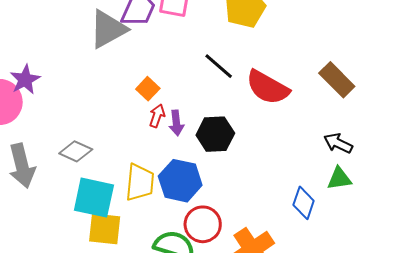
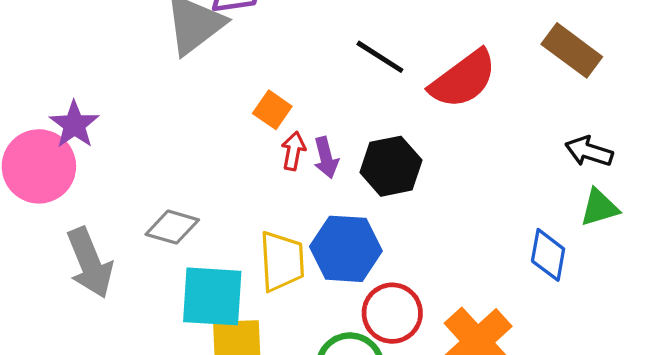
red semicircle: (268, 87) -> (463, 79), turned -57

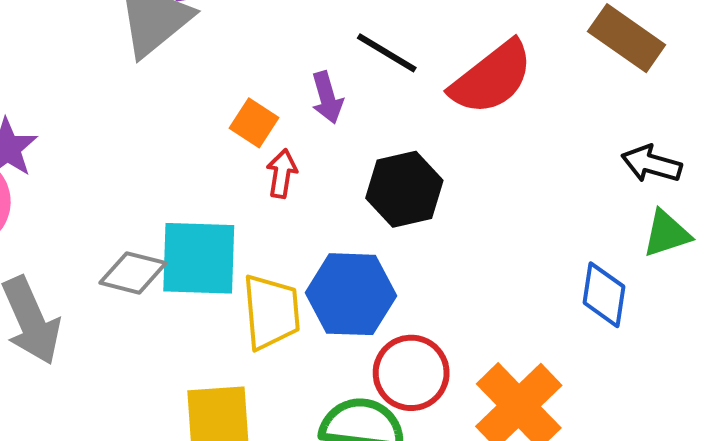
purple arrow: (326, 158) -> (327, 97), moved
cyan square: (212, 296) -> (199, 258), moved

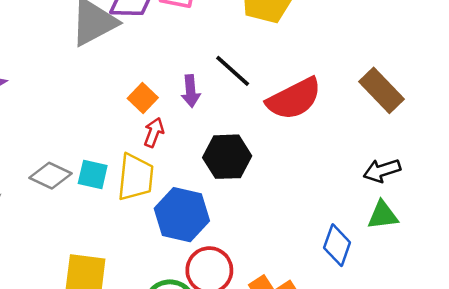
black arrow: (652, 164) -> (382, 171), turned -45
cyan square: (199, 258) -> (93, 174), size x0.6
yellow trapezoid: (271, 312) -> (136, 177), moved

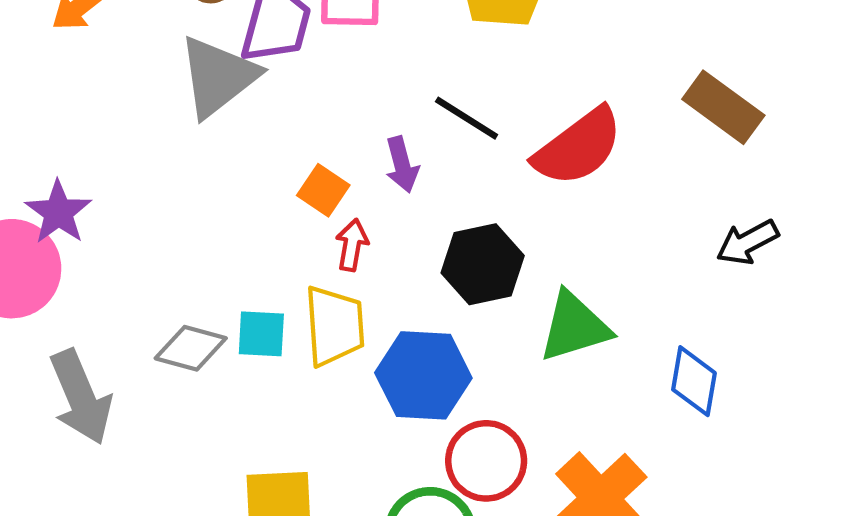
green triangle: (383, 215) -> (574, 327), moved, size x1.4

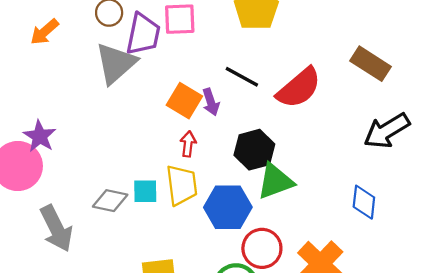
orange square: (323, 190) -> (184, 101), moved, size x1.4
black arrow: (747, 242) -> (387, 131), size x1.5
green triangle: (574, 327) -> (275, 181), moved

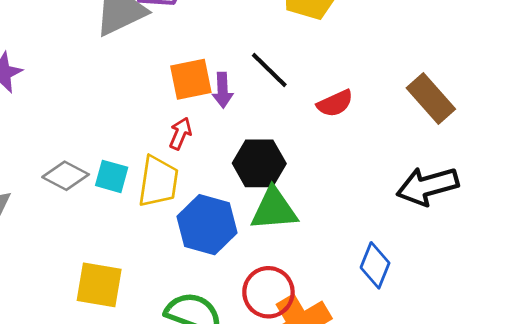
red semicircle: (299, 88) -> (335, 103), size x0.6
orange square: (184, 101) -> (191, 79), turned 32
red circle: (262, 248) -> (268, 292), moved

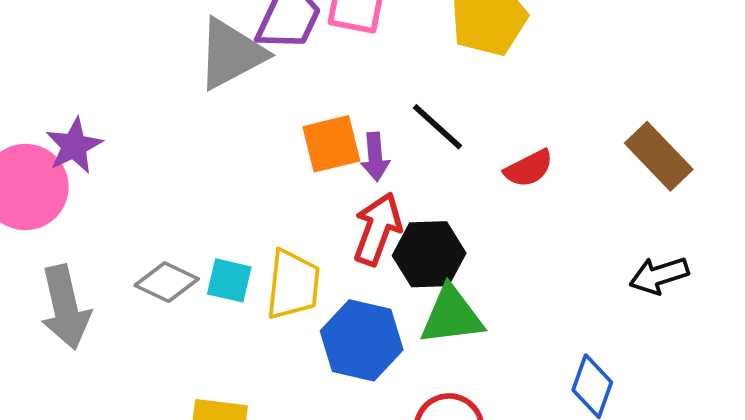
red arrow: (180, 133) -> (377, 229), moved, size x1.6
black arrow: (427, 186) -> (659, 275), size x0.7

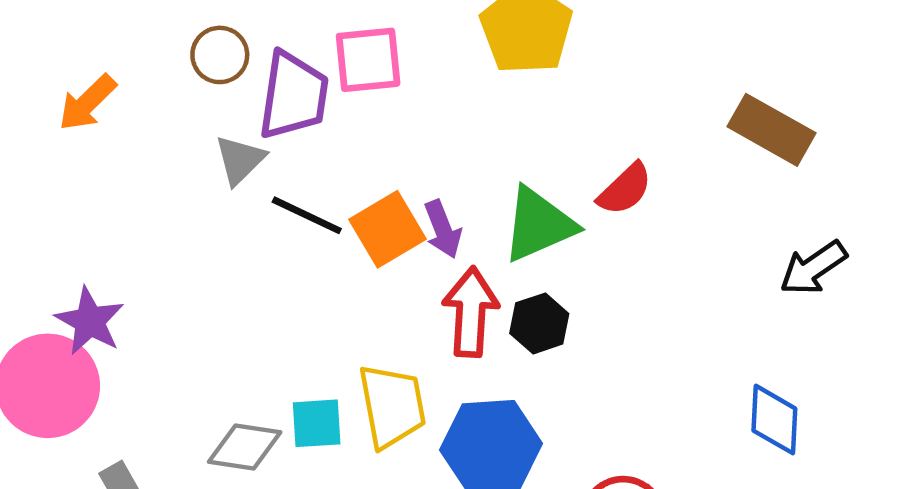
gray triangle: (231, 54) -> (240, 160), size x0.6
black line: (437, 127) -> (307, 215), moved
black hexagon: (429, 254) -> (539, 323), size x0.7
green triangle: (452, 316) -> (539, 224), moved

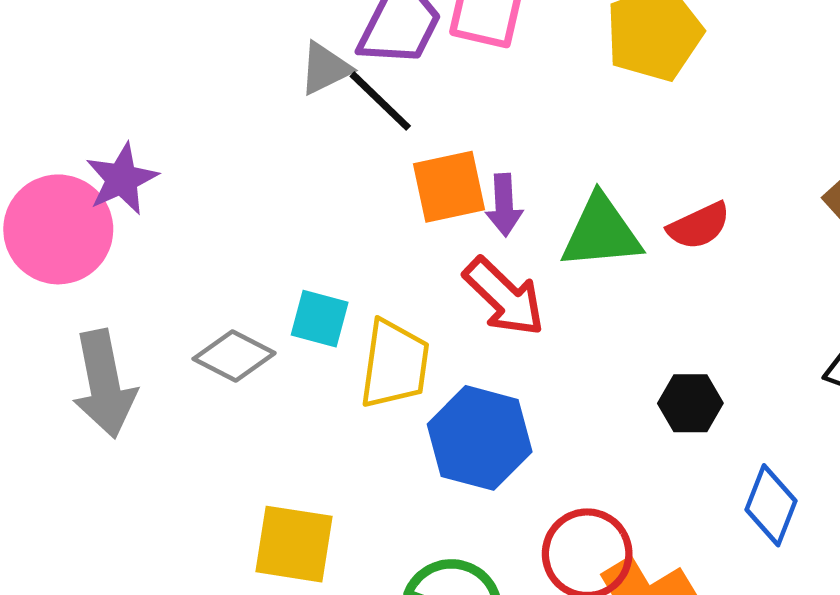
black line: (307, 215) -> (380, 101), moved
red arrow: (471, 312) -> (504, 297), turned 112
black hexagon: (539, 323) -> (690, 403), moved
cyan square: (317, 423) -> (320, 319), moved

